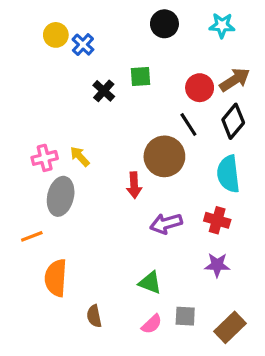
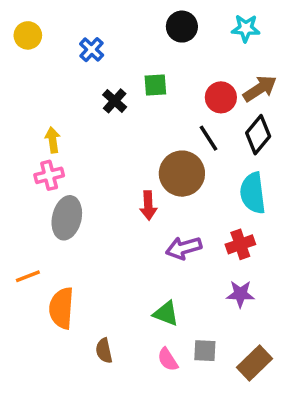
yellow circle: (56, 35) -> (28, 35), moved
yellow arrow: (80, 156) -> (53, 140), moved, turned 35
red cross: (217, 220) -> (240, 244), turned -35
orange line: (32, 236) -> (28, 276), moved
pink semicircle: (152, 324) -> (168, 359), turned 100

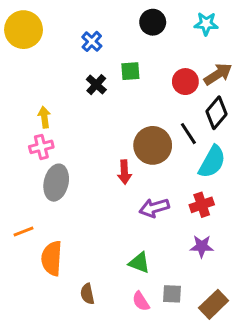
yellow circle: (28, 35) -> (24, 30), size x1.6
blue cross: (92, 50) -> (92, 41), moved
black line: (208, 138) -> (188, 134), moved
cyan semicircle: (253, 193) -> (212, 162), turned -144

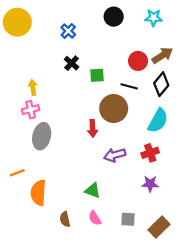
green square: (130, 71) -> (97, 75), moved
black line: (188, 134) -> (129, 86), moved, turned -42
green triangle: (139, 263) -> (93, 190), moved
pink semicircle: (141, 301) -> (95, 218), moved

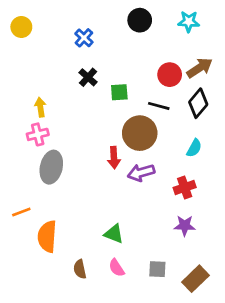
yellow circle: (17, 22) -> (21, 27), size x0.6
cyan semicircle: (158, 121) -> (194, 148), size x0.6
purple arrow: (115, 155) -> (141, 173), moved

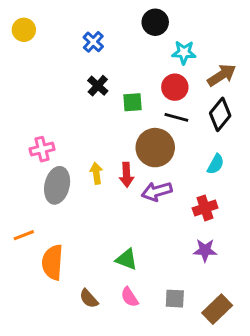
cyan star: (189, 22) -> (184, 52), moved
red circle: (170, 75) -> (175, 87), moved
yellow arrow: (40, 107) -> (96, 173), moved
brown semicircle: (80, 269) -> (89, 299), turned -30

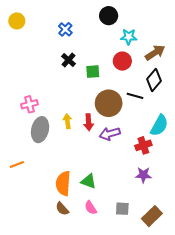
black line: (176, 117) -> (135, 96), moved
cyan semicircle: (216, 164) -> (159, 125), moved, size x1.5
orange semicircle: (53, 262) -> (63, 183), moved

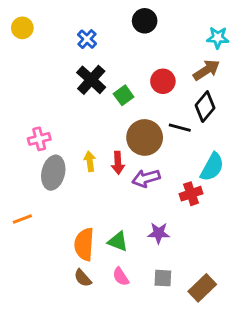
cyan star: (129, 37) -> (218, 38), moved
black cross: (69, 60) -> (91, 80), size x1.5
green square: (93, 72) -> (124, 95), turned -32
purple star: (143, 175) -> (159, 233), moved

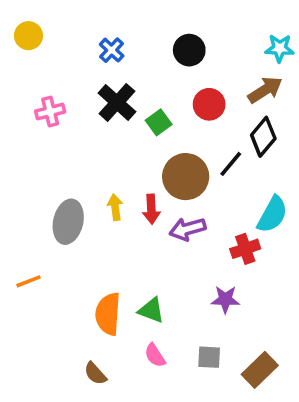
black circle: (145, 21) -> (189, 50), moved
black line: (180, 128) -> (231, 164), turned -65
pink cross: (39, 139) -> (50, 112), moved
purple star: (159, 233) -> (225, 299), moved
brown semicircle: (83, 278) -> (95, 373), moved

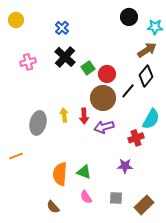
black circle: (189, 50) -> (129, 17), moved
red circle: (209, 104) -> (107, 74), moved

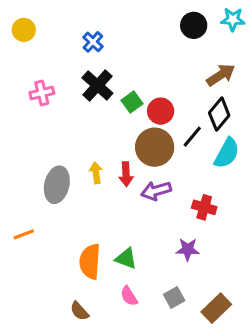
cyan star: (155, 27) -> (233, 19), moved
cyan semicircle: (151, 119) -> (227, 153), moved
red cross: (136, 138) -> (204, 207), turned 35
gray square: (116, 198) -> (174, 298), turned -32

